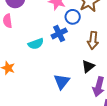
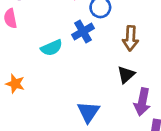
blue triangle: (62, 82) -> (88, 112), moved

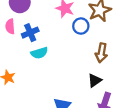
blue cross: (83, 31) -> (30, 33), moved

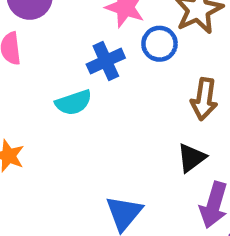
blue cross: (30, 33) -> (106, 61), moved

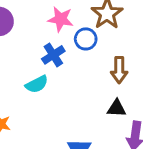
black triangle: (191, 158) -> (117, 108), turned 48

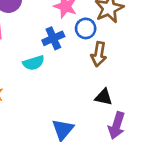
brown arrow: (119, 70) -> (99, 54), moved

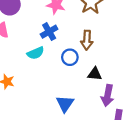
blue circle: (86, 28) -> (70, 57), moved

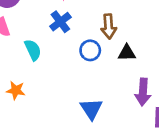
cyan semicircle: (36, 53) -> (33, 50), moved, turned -84
black triangle: (95, 74) -> (127, 53), moved

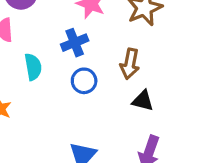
blue circle: (90, 50) -> (84, 81), moved

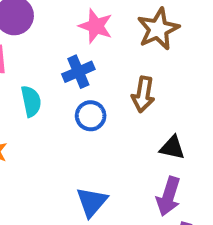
black triangle: (143, 101) -> (172, 148), moved

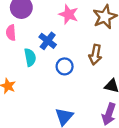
blue cross: (78, 72) -> (48, 41), moved, turned -30

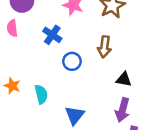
cyan semicircle: (30, 57) -> (41, 94), moved

